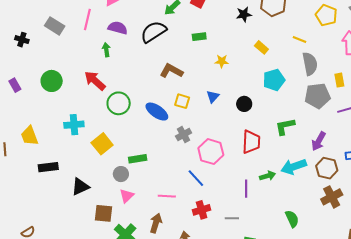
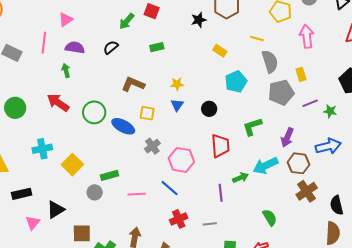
black semicircle: (153, 32) -> (111, 47), size x0.6
yellow star: (222, 61) -> (177, 84), moved
green circle: (119, 103) -> (94, 112), moved
pink triangle: (127, 196) -> (33, 223), moved
pink line: (167, 196) -> (137, 194), moved

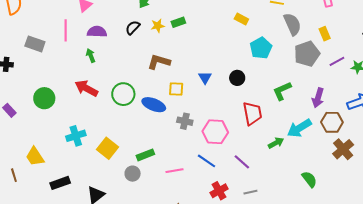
yellow star: (177, 84) -> (158, 26), moved
gray cross: (152, 146) -> (185, 121), turned -35
purple line: (221, 193) -> (242, 162), moved, turned -36

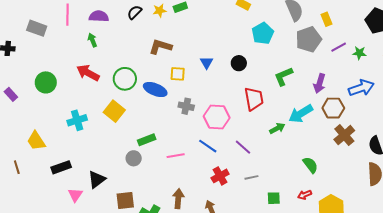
yellow square: (107, 148) -> (114, 111), moved
brown line: (14, 175) -> (17, 167), moved

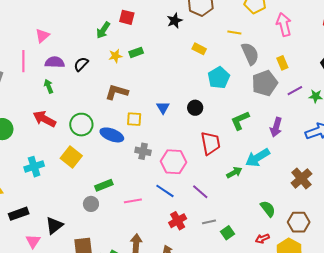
black semicircle: (135, 12) -> (81, 64), moved
brown hexagon: (333, 108) -> (299, 222), moved
green square: (274, 198) -> (227, 233), moved, turned -32

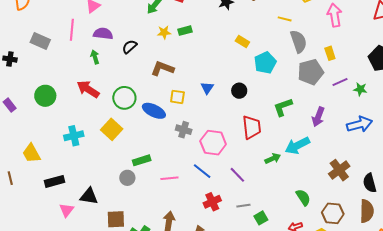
yellow rectangle: (199, 49) -> (242, 42), moved
black semicircle: (81, 64) -> (130, 47), moved
black triangle: (54, 226) -> (89, 196), turned 42

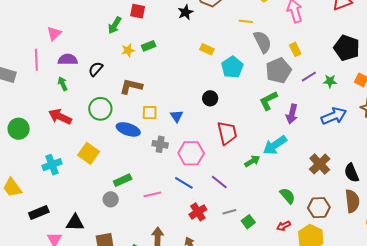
blue triangle: (207, 88) -> (177, 116), moved
green circle: (124, 98) -> (100, 109), moved
green L-shape: (283, 107) -> (268, 101), moved

